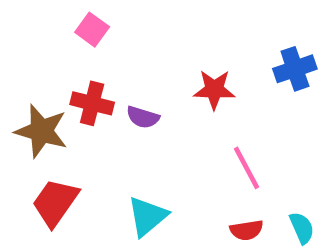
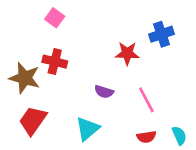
blue cross: (295, 69) -> (161, 34), moved
purple semicircle: (143, 117) -> (104, 92), moved

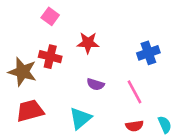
blue cross: (161, 34) -> (148, 53), moved
red star: (127, 53) -> (88, 43), moved
red trapezoid: (33, 120) -> (30, 111), turned 40

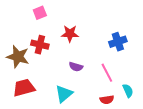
pink square: (50, 16) -> (40, 13), turned 32
cyan semicircle: (165, 125) -> (128, 91), moved

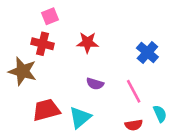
blue cross: (118, 42) -> (147, 52), turned -30
red cross: (40, 45) -> (42, 44), moved
red trapezoid: (24, 88) -> (46, 110), moved

